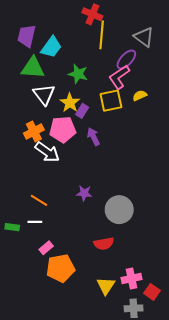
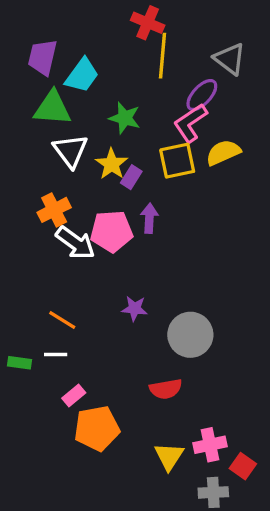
yellow semicircle: (140, 96) -> (223, 152), size x1.5
pink pentagon: (63, 129) -> (112, 231), moved
purple arrow: (93, 137) -> (149, 218), turned 30

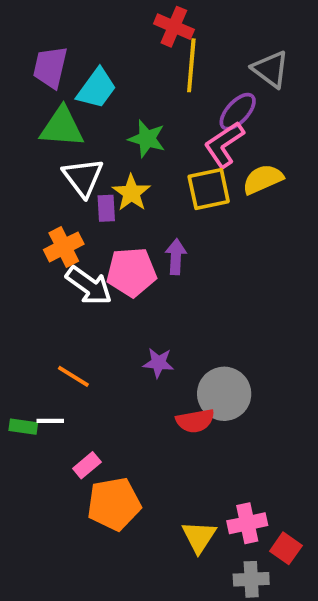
purple rectangle: (131, 177) -> (106, 208), moved, turned -35
white line: (56, 354) -> (50, 421), moved
red semicircle: (166, 389) -> (195, 421), moved

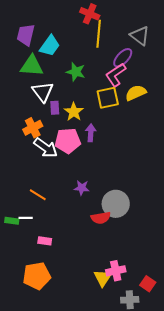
yellow star: (131, 193) -> (74, 112), moved
pink rectangle: (87, 465) -> (45, 241), turned 48
orange pentagon: (114, 504) -> (37, 276), moved
pink cross: (247, 523) -> (116, 271), moved

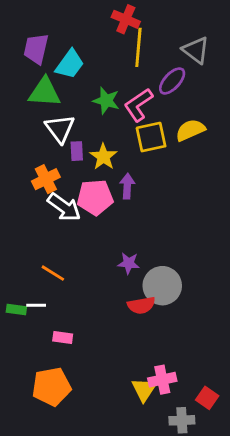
pink L-shape: (116, 75) -> (138, 105), moved
purple star: (82, 188) -> (129, 263), moved

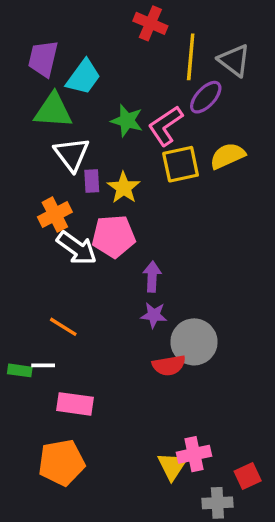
yellow line: (138, 47) -> (191, 57), moved
purple arrow: (127, 186) -> (152, 277), moved
pink rectangle: (63, 338) -> (75, 404), size x1.5
red square: (207, 398) -> (248, 476), turned 30

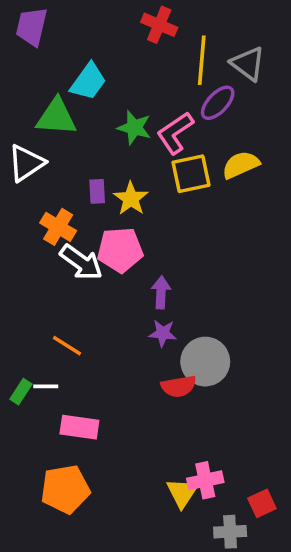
purple trapezoid: (43, 59) -> (32, 27), moved
white triangle: (72, 154) -> (26, 163), moved, turned 33
orange cross: (55, 215) -> (58, 227), turned -32
green rectangle: (20, 370) -> (21, 392), turned -65

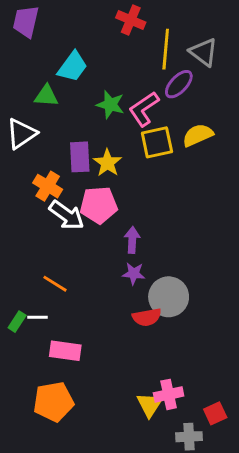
green triangle: (56, 117) -> (46, 96), size x0.7
purple rectangle: (97, 191) -> (80, 157), size x1.5

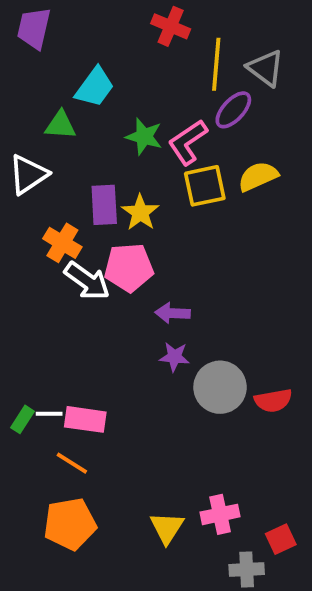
purple arrow: (132, 240) -> (173, 313), turned -90
orange line: (55, 284) -> (72, 463), moved
red semicircle: (147, 317) -> (273, 400), moved
pink rectangle: (65, 351) -> (85, 419), moved
yellow triangle: (150, 405) -> (167, 528), moved

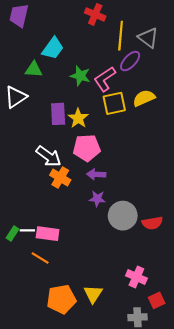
orange cross: (62, 243) -> (60, 177), moved
pink pentagon: (129, 268) -> (87, 148), moved
pink cross: (220, 514) -> (136, 277), moved, turned 36
orange pentagon: (70, 524) -> (61, 299), moved

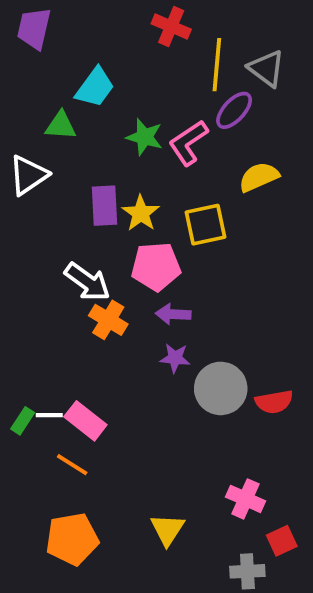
yellow square: (114, 103) -> (205, 225), moved
pink rectangle: (48, 234) -> (85, 421), turned 30
orange pentagon: (61, 299) -> (72, 539), moved

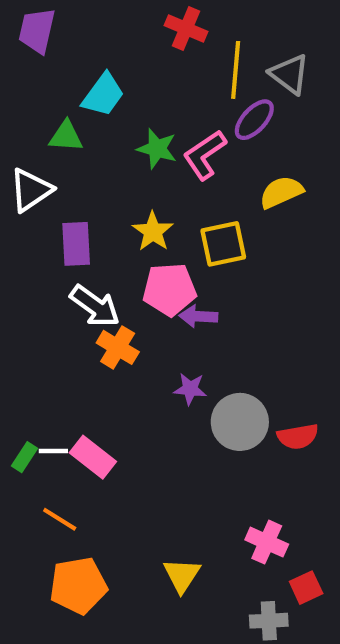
purple rectangle: (105, 206) -> (76, 244), moved
purple arrow: (173, 314) -> (198, 316), moved
orange line: (72, 465) -> (60, 519), moved

